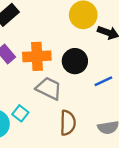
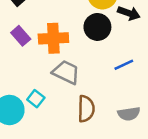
black circle: (75, 61) -> (97, 27), moved

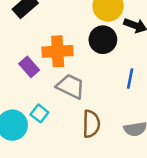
purple rectangle: (21, 36) -> (29, 67), moved
blue line: (124, 65) -> (130, 79), turned -54

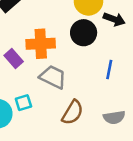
cyan square: (39, 113) -> (23, 103), turned 35
brown semicircle: (91, 124) -> (73, 112), turned 30

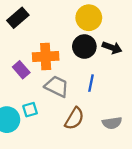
black arrow: (114, 19) -> (112, 48), moved
blue line: (109, 70) -> (91, 83), moved

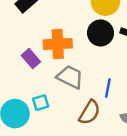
blue line: (91, 83) -> (108, 88), moved

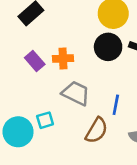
orange cross: (58, 44) -> (63, 58), size x0.7
purple rectangle: (31, 59) -> (35, 61), moved

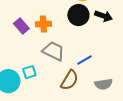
blue line: (116, 105) -> (84, 60), turned 49

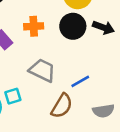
orange cross: (43, 24) -> (34, 26), moved

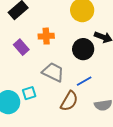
black circle: (73, 26) -> (83, 49), moved

